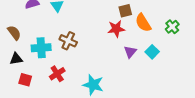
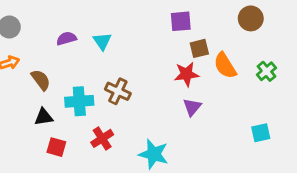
purple triangle: (130, 52) -> (192, 107), moved
cyan square: (152, 52) -> (261, 133), moved, turned 32

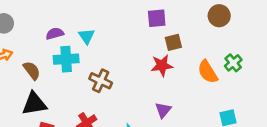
orange semicircle: (225, 66) -> (208, 72), moved
cyan cross: (79, 101) -> (66, 59), moved
purple triangle: (192, 107) -> (163, 110), moved
black triangle: (44, 117) -> (34, 104), size x1.5

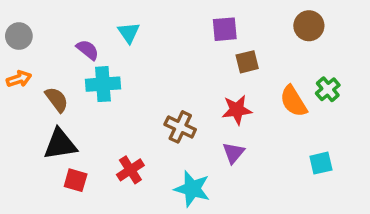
purple semicircle: (55, 34) -> (88, 50), turned 54
cyan triangle: (87, 36) -> (129, 33), moved
red star: (162, 65) -> (237, 110), moved
brown cross: (101, 81) -> (180, 127), moved

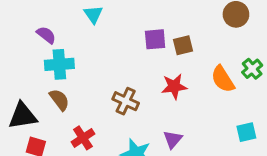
purple square: (225, 29) -> (155, 39), moved
cyan triangle: (129, 33) -> (93, 14), moved
brown semicircle: (57, 100) -> (59, 100), moved
purple triangle: (233, 153) -> (173, 139), moved

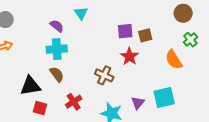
purple semicircle: (46, 35) -> (57, 26), moved
green cross: (252, 69) -> (190, 40), moved
red star: (174, 86) -> (129, 56), moved, turned -30
cyan square: (246, 132) -> (164, 97), moved, size x1.5

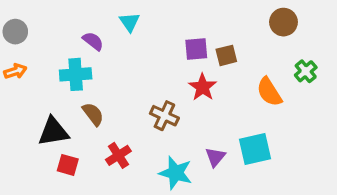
green cross: (190, 40) -> (306, 71), moved
cyan cross: (57, 49) -> (76, 74), moved

